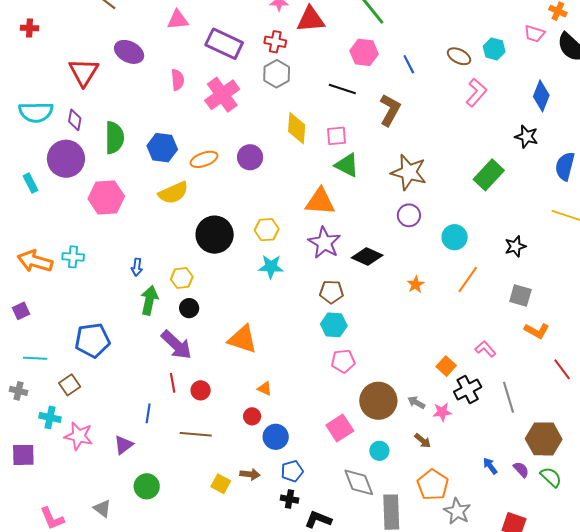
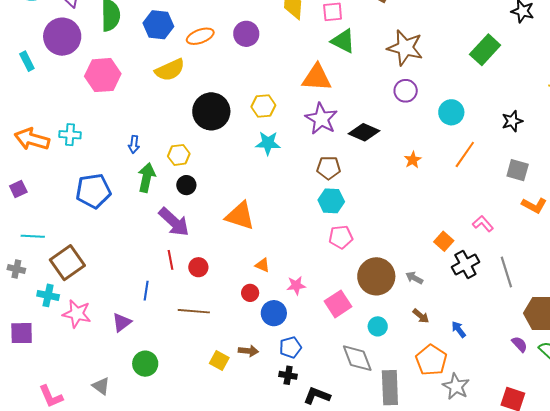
blue pentagon: (92, 340) -> (93, 191), moved
brown square: (70, 385) -> (67, 263), size x1.6
pink star: (442, 412) -> (296, 285), moved
blue arrow: (490, 466) -> (459, 329), moved

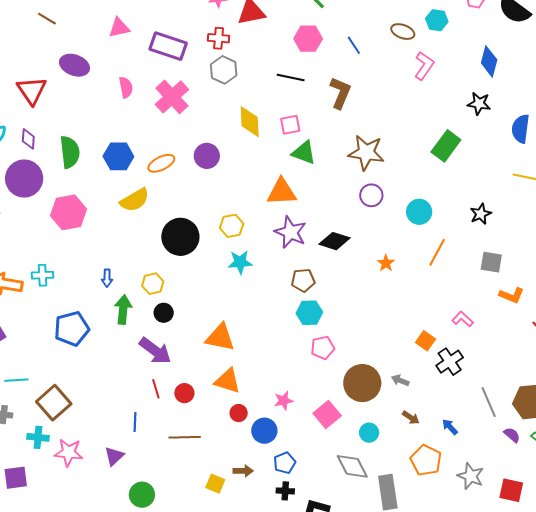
orange triangle: (262, 265) -> (227, 381), moved, size x1.8
gray line: (506, 272) -> (489, 402), moved
gray star: (456, 386) -> (471, 476), moved

